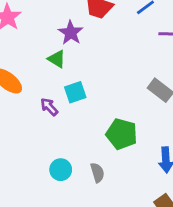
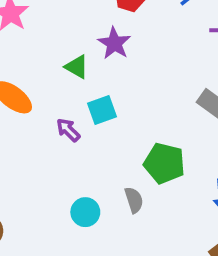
purple star: (71, 33) -> (114, 43), moved
gray semicircle: (97, 173) -> (134, 200), moved

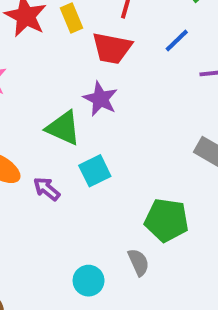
green triangle: (77, 67) -> (63, 128), size x1.4
purple arrow: (68, 130) -> (47, 189), moved

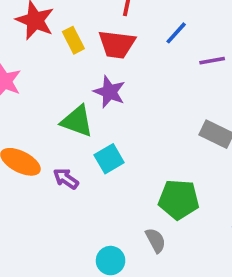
yellow rectangle: (71, 18) -> (73, 40), moved

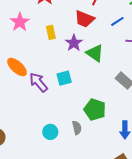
yellow rectangle: (73, 40) -> (51, 32), moved
green triangle: (77, 121) -> (95, 53), moved
purple arrow: (66, 179) -> (38, 82), size x1.5

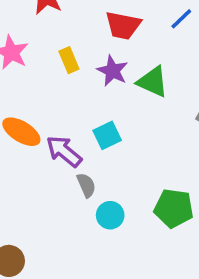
green pentagon: (95, 110) -> (174, 208), moved
gray semicircle: (77, 128) -> (86, 185), moved
cyan circle: (50, 132) -> (110, 215), moved

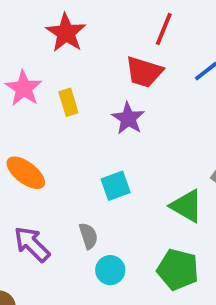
yellow rectangle: (69, 60) -> (68, 102), moved
green triangle: (153, 82) -> (187, 206), moved
purple arrow: (64, 151) -> (32, 244), moved

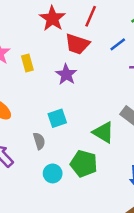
red star: (66, 33) -> (52, 19), moved
gray semicircle: (88, 236) -> (39, 141), moved
green pentagon: (178, 270) -> (84, 164), moved

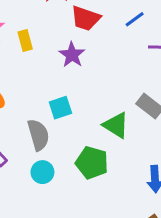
gray semicircle: (39, 141) -> (38, 135), size x1.5
cyan circle: (53, 173) -> (42, 172), moved

